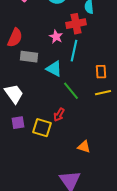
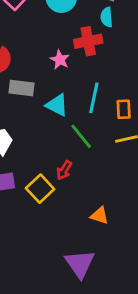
cyan line: (74, 51) -> (94, 98), moved
yellow square: (42, 128) -> (40, 189), turned 30

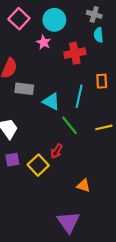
cyan semicircle: (107, 17) -> (98, 35), moved
pink star: (60, 60) -> (44, 42), moved
orange rectangle: (124, 109) -> (102, 81), moved

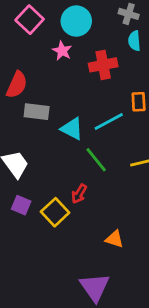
cyan line: (79, 96) -> (109, 122), turned 50
purple square: (12, 160) -> (21, 205), turned 32

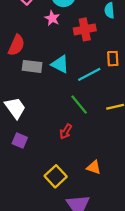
cyan triangle: (72, 129) -> (60, 64), moved
yellow square: (55, 212) -> (56, 176), moved

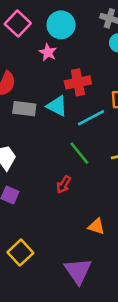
red cross: (85, 29) -> (78, 82), moved
yellow square: (56, 176) -> (20, 253), moved

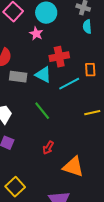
green line: (79, 153) -> (42, 111), moved
red arrow: (64, 185) -> (48, 148), moved
orange triangle: (96, 226) -> (73, 167), size x1.6

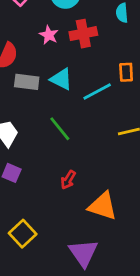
pink star: (36, 34) -> (49, 35), moved
red cross: (59, 57) -> (83, 34), moved

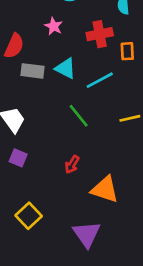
red cross: (83, 34) -> (100, 34), moved
orange rectangle: (126, 72) -> (127, 51), moved
green line: (60, 129) -> (79, 116), moved

